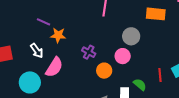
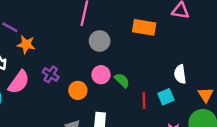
gray circle: (131, 36) -> (100, 41), moved
purple cross: (89, 52) -> (51, 74), moved
green semicircle: (140, 85) -> (122, 80), moved

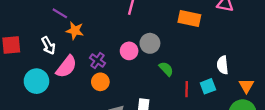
gray circle: (100, 41) -> (150, 43), moved
pink circle: (101, 75) -> (129, 51), moved
orange circle: (78, 90) -> (100, 82), moved

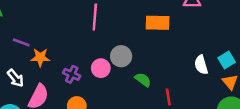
purple cross: (97, 60) -> (72, 74), moved
cyan square: (208, 86) -> (227, 60), moved

